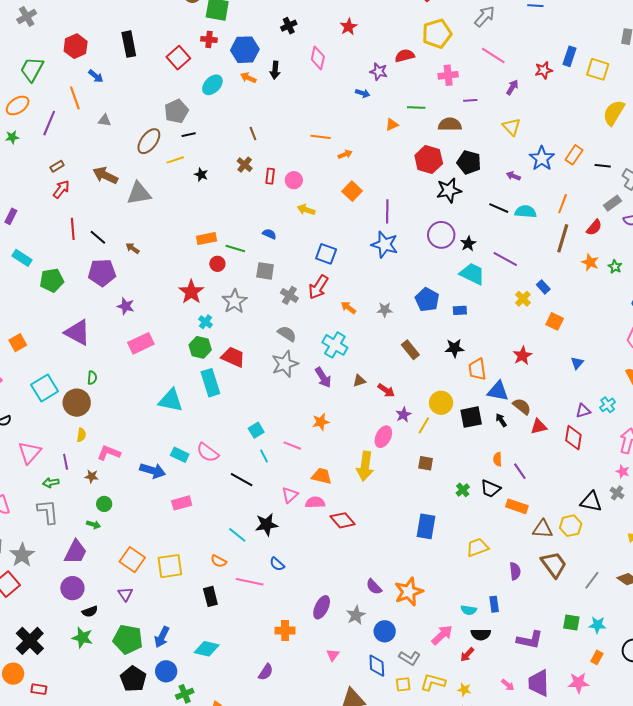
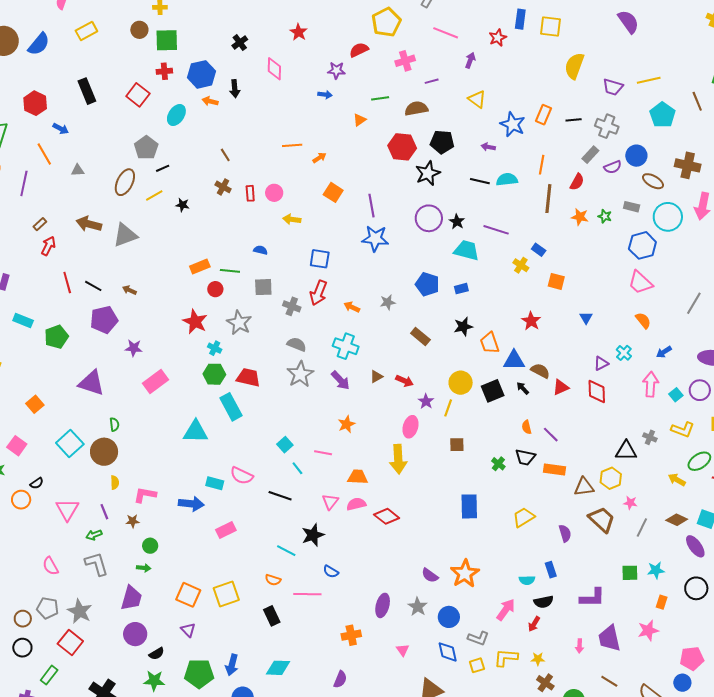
pink star: (623, 471) -> (630, 503), moved
pink arrow: (508, 685) -> (580, 646), turned 64

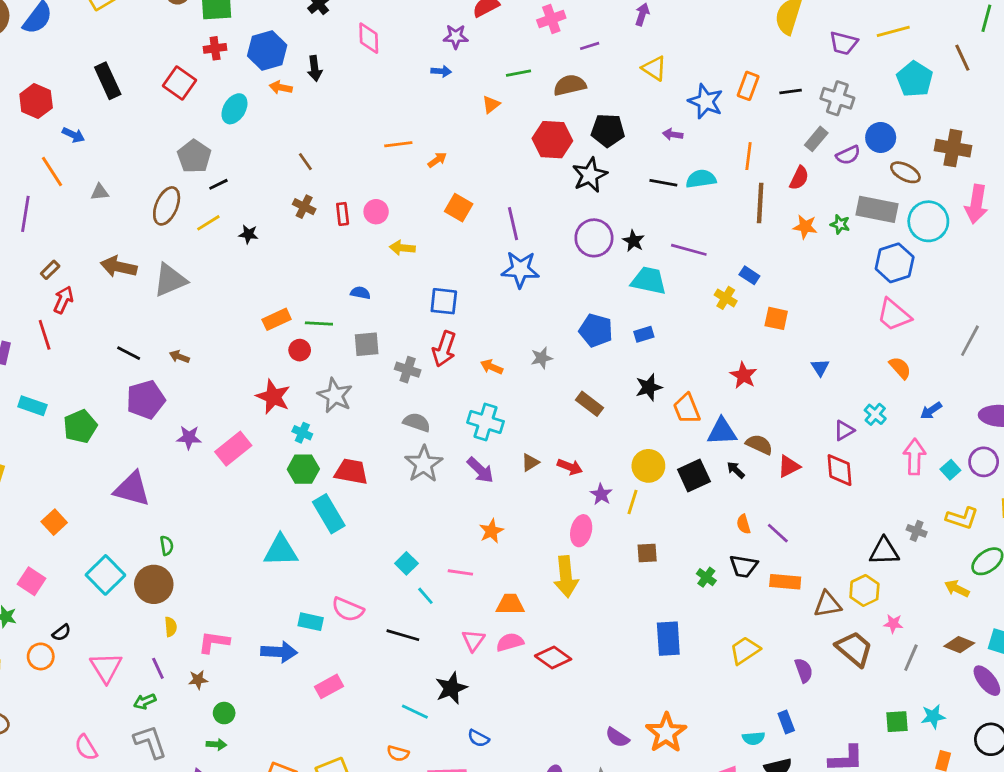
gray rectangle: (632, 207) -> (877, 209), size x1.8
red line: (67, 283) -> (45, 335), moved
pink rectangle: (155, 382) -> (233, 449), moved

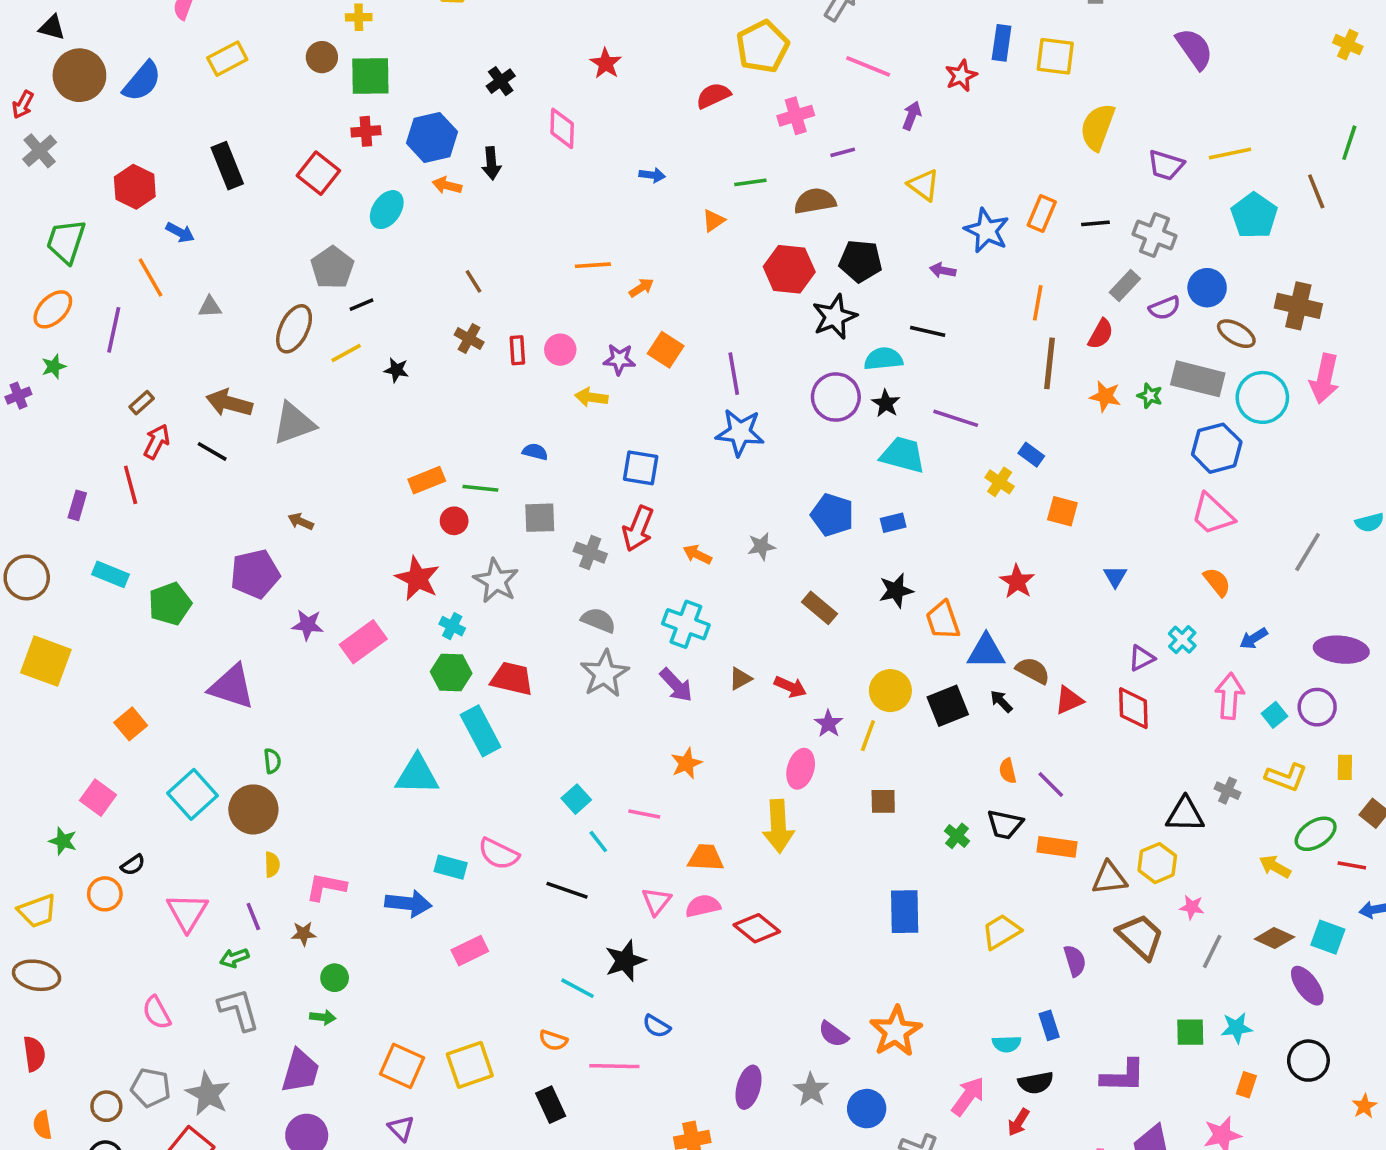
purple star: (456, 37) -> (619, 359), moved
cyan semicircle: (701, 179) -> (883, 359), moved
black line: (129, 353) -> (212, 451), moved

